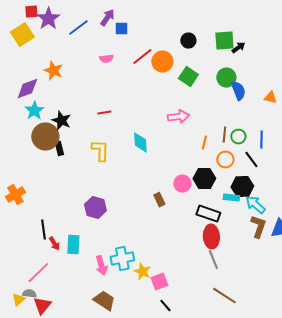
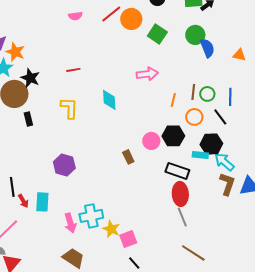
orange star: (53, 71) -> (15, 52), moved
black rectangle: (59, 149) -> (28, 119), moved

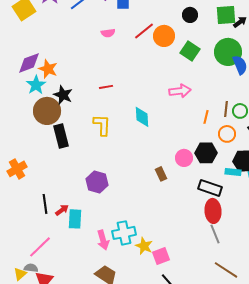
green circle: (195, 35) -> (228, 52), size x1.4
black rectangle: (28, 119) -> (61, 136), size x1.6
red arrow: (23, 201) -> (62, 210), moved, turned -96

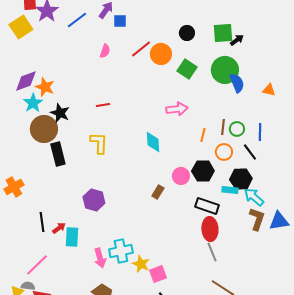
pink semicircle: (108, 33) -> (105, 51), turned -64
cyan diamond: (142, 117) -> (153, 142), moved
brown rectangle: (161, 174) -> (158, 192), turned 56

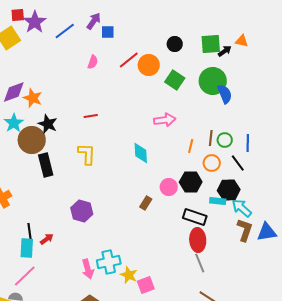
orange triangle: (269, 90) -> (242, 41), moved
cyan star: (33, 103) -> (14, 123), moved
cyan rectangle: (72, 237) -> (27, 248), moved

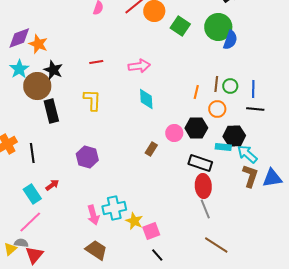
blue semicircle: (225, 94) -> (230, 40), turned 42
pink arrow: (165, 120) -> (139, 66), moved
black line: (238, 163) -> (255, 109), moved, turned -48
black line: (30, 233) -> (32, 153), moved
cyan rectangle: (27, 248) -> (32, 194), turned -36

